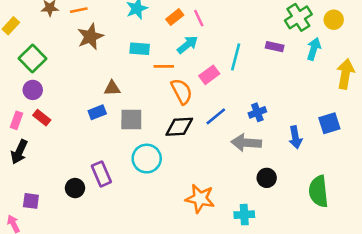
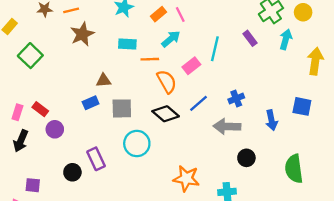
purple rectangle: (275, 47) -> (250, 38), turned 42
purple circle: (33, 90) -> (55, 129), moved
blue square: (329, 123) -> (302, 106), turned 30
black diamond: (179, 127) -> (166, 114), turned 45

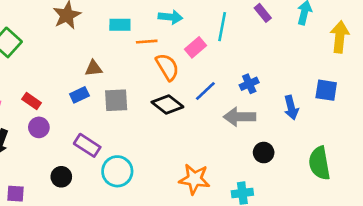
cyan arrow: (171, 39) -> (170, 17), turned 48
red rectangle: (40, 109) -> (32, 101), moved
cyan circle: (137, 144) -> (117, 171), moved
purple rectangle: (96, 159) -> (87, 145), moved, turned -30

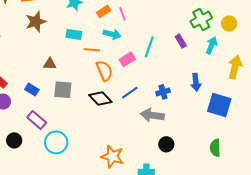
blue square: (326, 90) -> (219, 105), size x1.4
blue rectangle: (79, 95) -> (32, 90), moved, turned 48
blue arrow: (291, 108) -> (196, 82), moved
green semicircle: (319, 163) -> (215, 148), moved, size x0.7

